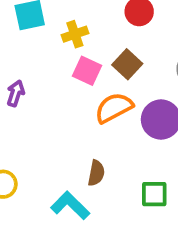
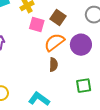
brown semicircle: (96, 173) -> (53, 65), moved

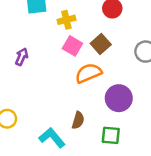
purple circle: (81, 45) -> (119, 98), moved
brown semicircle: (53, 65) -> (78, 120), moved

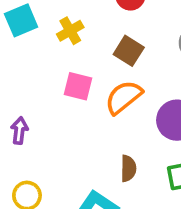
pink square: (72, 46) -> (78, 86), moved
purple arrow: (22, 57) -> (19, 131), moved

